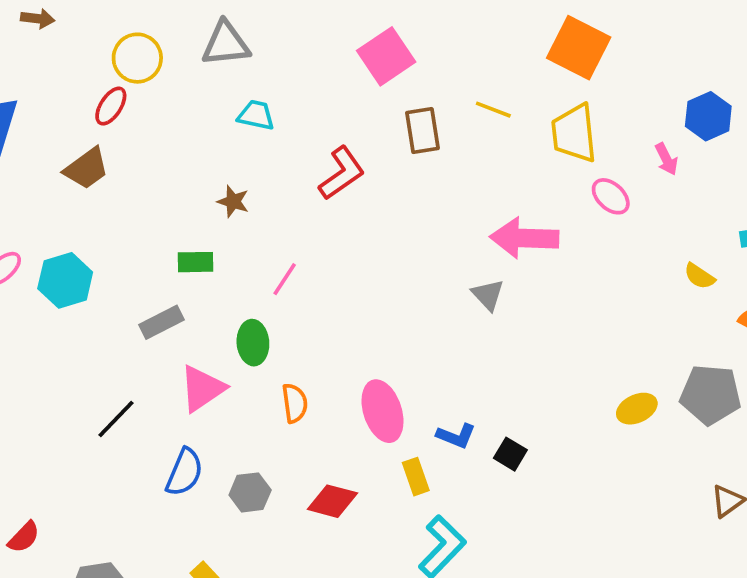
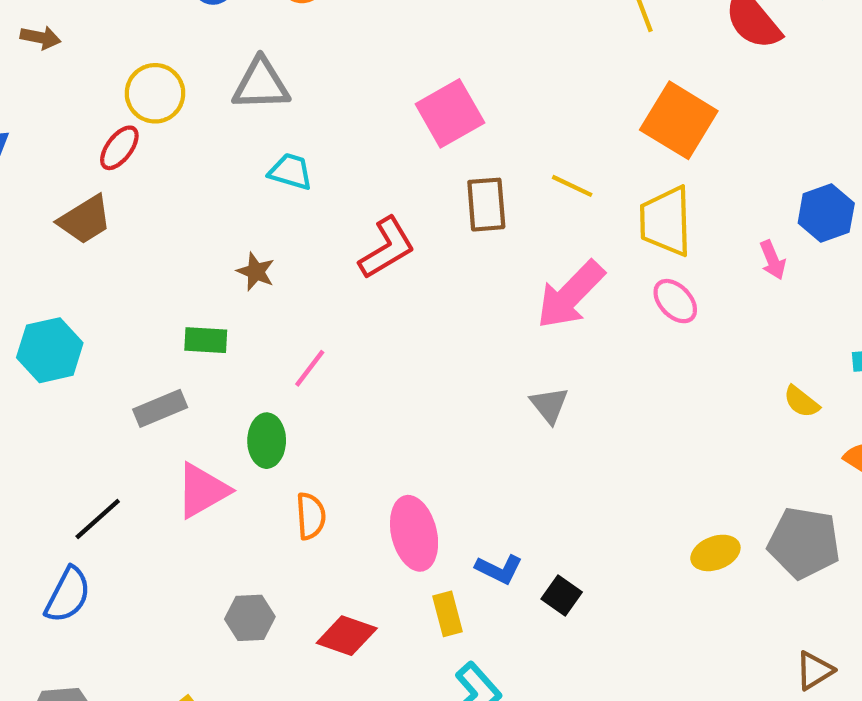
pink ellipse: (611, 196) -> (675, 301), moved
pink arrow: (524, 238) -> (570, 295), moved, turned -52
blue semicircle: (184, 472) -> (68, 595), moved

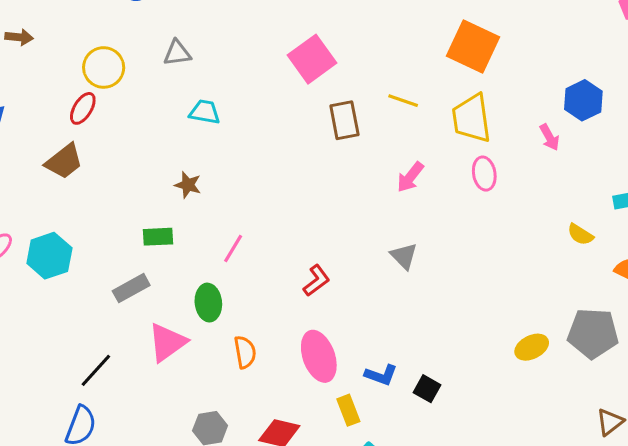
gray triangle: (261, 84) -> (177, 53), size x0.7
red L-shape: (387, 248) -> (316, 281), moved, size x0.7
pink arrow: (570, 295) -> (410, 177), size x0.6
pink ellipse: (675, 301) -> (484, 174), turned 40

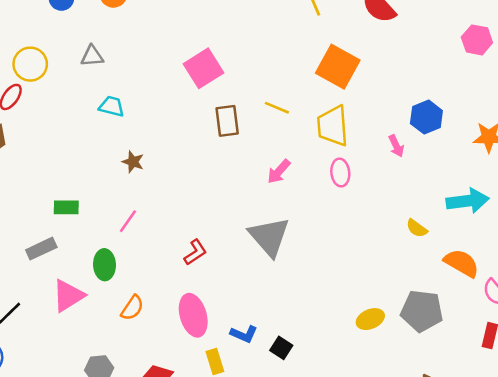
brown star: (188, 185) -> (133, 162), moved
gray triangle: (404, 256) -> (269, 237), size x1.8
orange semicircle: (245, 352) -> (132, 308), turned 40

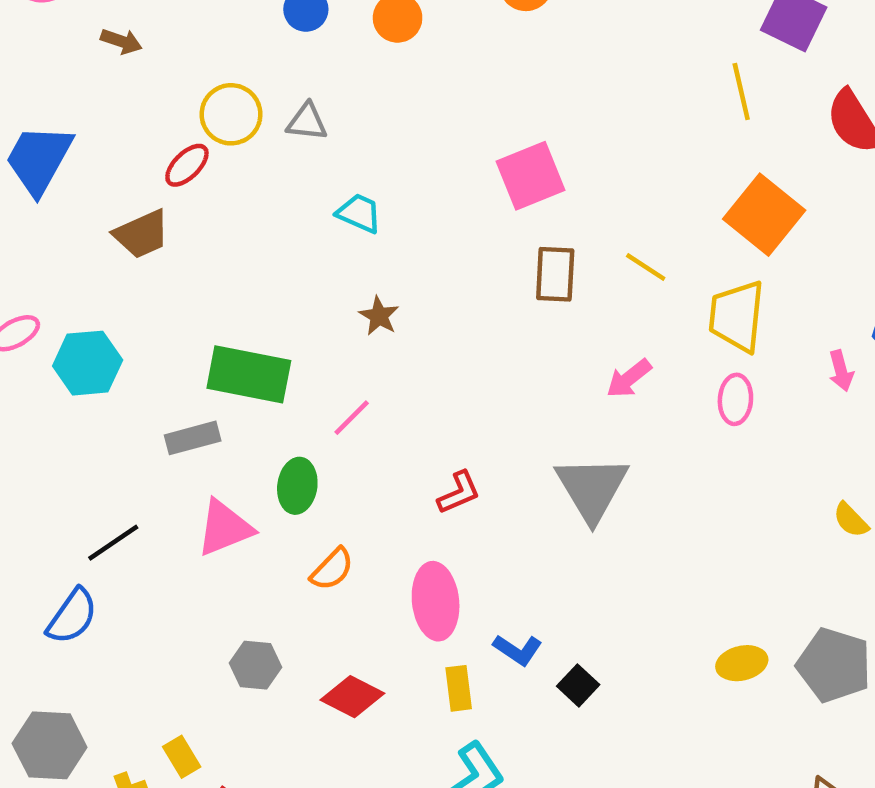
gray triangle: (92, 56) -> (307, 122), moved
green rectangle: (66, 207) -> (249, 374), size x1.8

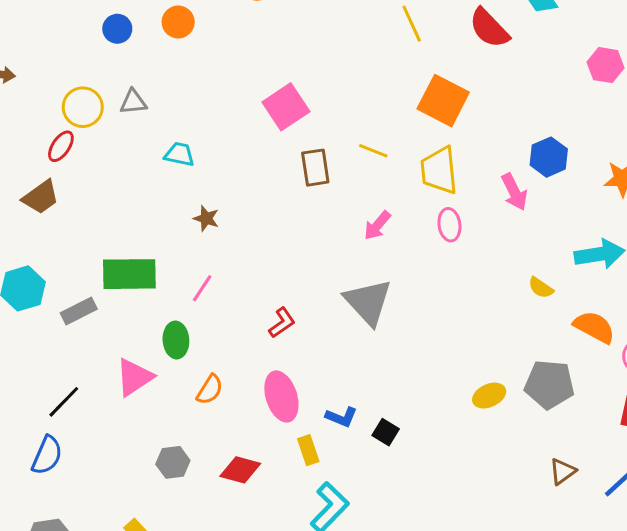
pink arrow: (841, 371) -> (514, 192), size x1.4
gray rectangle: (193, 438) -> (79, 311), moved

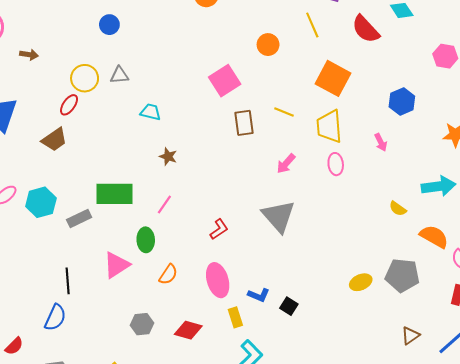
orange circle: (178, 22) -> (268, 45), moved
blue hexagon: (549, 157) -> (402, 102), moved
pink arrow: (514, 192) -> (381, 142), size x0.7
black line: (64, 402) -> (68, 281), turned -50

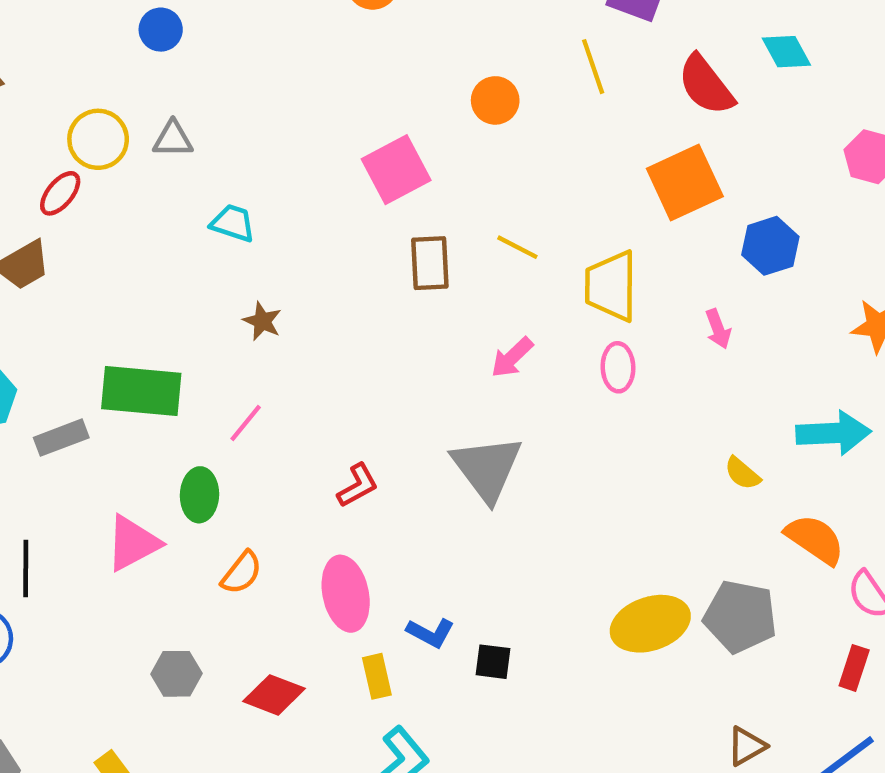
orange square: (333, 78) -> (685, 183), moved, turned 32
yellow ellipse: (361, 282) -> (650, 624), size x1.6
black square: (289, 306) -> (493, 662), turned -30

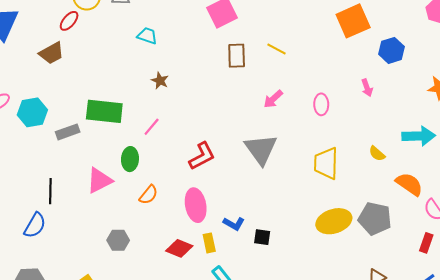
yellow trapezoid: (611, 286) -> (326, 163), moved
red L-shape: (358, 485) -> (202, 156), size x1.4
red diamond: (274, 695) -> (179, 248), moved

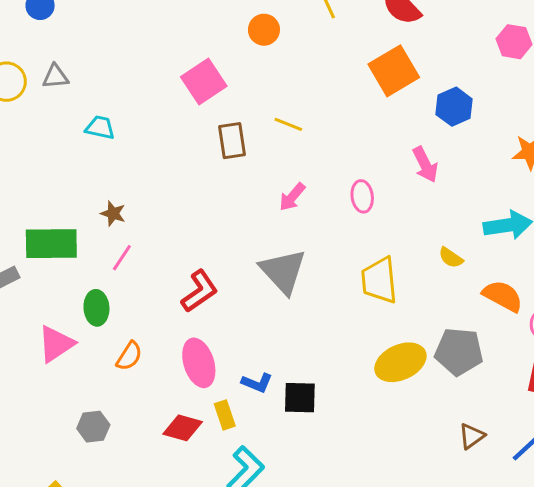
brown star: (160, 81) -> (113, 214), moved
pink arrow: (367, 88) -> (425, 165), size x1.4
black square: (262, 237) -> (300, 398), size x1.4

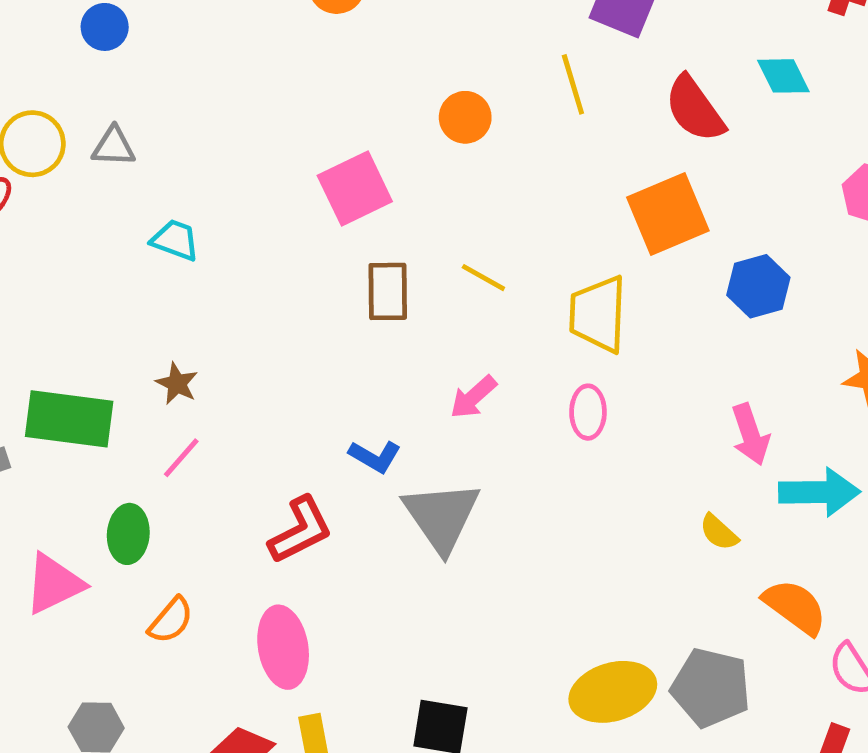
pink arrow: (425, 165) -> (750, 434), moved
yellow trapezoid: (379, 280) -> (598, 314), moved
blue L-shape: (257, 383) -> (375, 456), moved

